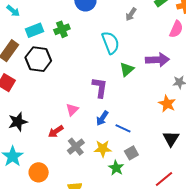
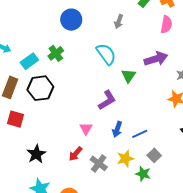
purple L-shape: (100, 88) -> (107, 100), turned 65
blue line: (123, 128) -> (140, 134), turned -35

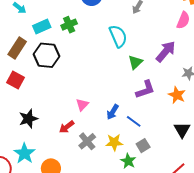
purple arrow: (156, 59) -> (166, 52), turned -45
purple L-shape: (107, 100) -> (145, 89), moved
blue line: (140, 134) -> (134, 121), turned 49

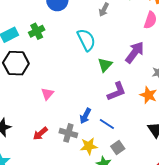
pink triangle: (82, 105) -> (47, 94), moved
gray cross: (87, 141) -> (68, 133), moved, turned -30

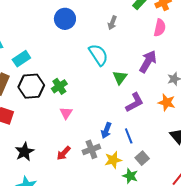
green cross: (37, 31) -> (59, 86), moved
blue line: (107, 124) -> (129, 136), turned 42
gray cross: (68, 133) -> (91, 149), turned -30

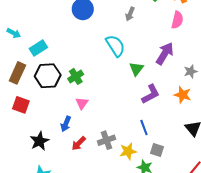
blue arrow: (106, 130) -> (66, 124), moved
gray square: (142, 158) -> (157, 150), turned -32

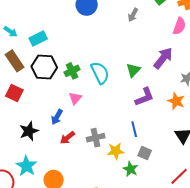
cyan arrow: (14, 33) -> (11, 32), moved
cyan semicircle: (115, 46) -> (100, 73), moved
brown rectangle: (17, 73) -> (15, 61), turned -65

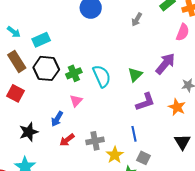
yellow star: (116, 151) -> (115, 155), turned -30

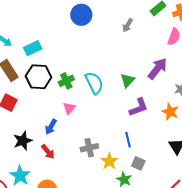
red arrow: (67, 140) -> (48, 152), moved, turned -91

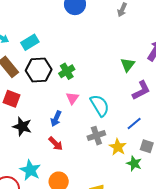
cyan semicircle: (94, 83) -> (100, 105), moved
blue line: (128, 140) -> (134, 124), turned 70
black star: (23, 141) -> (22, 126), moved, turned -30

